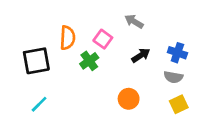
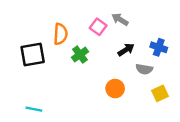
pink square: (103, 39) -> (98, 27), moved
gray semicircle: (173, 77) -> (144, 69), moved
cyan line: (39, 104) -> (34, 109), moved, turned 56

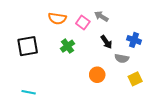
orange semicircle: (61, 34) -> (57, 18), moved, turned 96
black arrow: (126, 50) -> (106, 42), turned 88

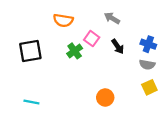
pink square: (83, 23) -> (92, 39), moved
gray semicircle: (122, 58) -> (147, 65), moved
orange circle: (97, 75) -> (105, 97), moved

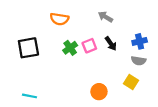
pink square: (92, 39) -> (89, 46), moved, turned 32
blue cross: (148, 44) -> (140, 41), turned -32
yellow square: (149, 87) -> (131, 82), moved, turned -32

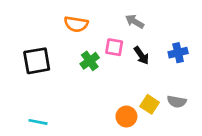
pink square: (89, 46) -> (114, 47), moved, turned 32
gray semicircle: (139, 61) -> (177, 102), moved
yellow square: (131, 82) -> (150, 104), moved

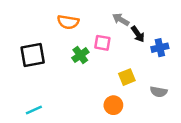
black arrow: (141, 55) -> (138, 34), moved
yellow square: (150, 104) -> (127, 77), moved, turned 35
cyan line: (38, 122) -> (34, 110), turned -35

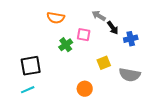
black square: (33, 55) -> (31, 66), moved
gray semicircle: (159, 92) -> (130, 75), size x1.5
orange circle: (113, 105) -> (85, 89), moved

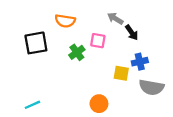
blue cross: (131, 39) -> (140, 62), moved
yellow square: (104, 63) -> (121, 73), turned 32
black square: (31, 66) -> (36, 43), moved

